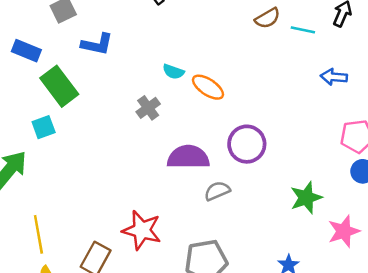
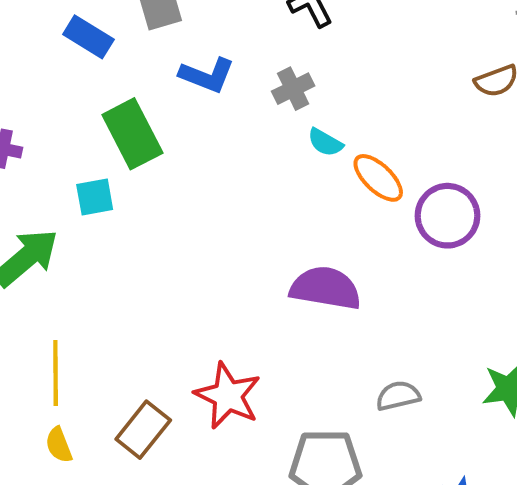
blue rectangle: (26, 51) -> (88, 37), moved
gray cross: (148, 108) -> (293, 89), moved
purple circle: (247, 144) -> (447, 216), moved
gray semicircle: (217, 191) -> (398, 396), moved

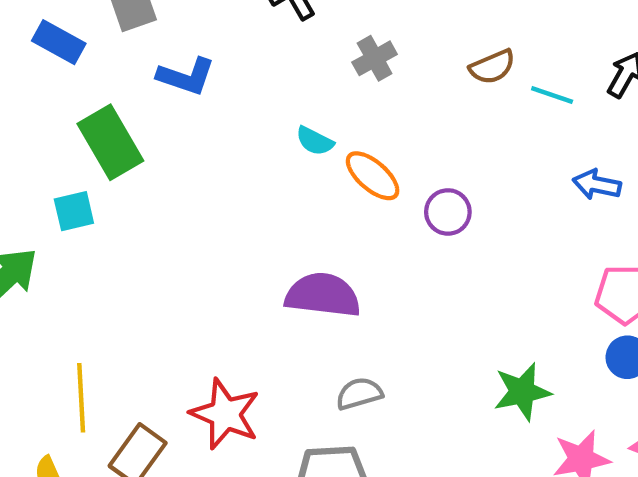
gray cross: (293, 89) -> (375, 58), moved
purple circle: (447, 216) -> (448, 212), size x0.7
yellow line: (56, 373) -> (81, 398), moved
gray semicircle: (398, 396) -> (359, 394), moved

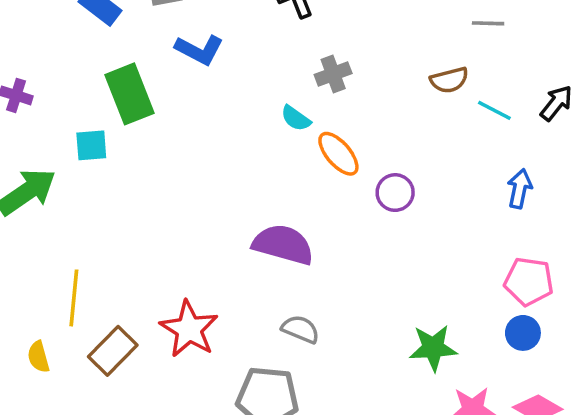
gray cross: (375, 58) -> (333, 74), moved
blue arrow: (597, 185) -> (520, 189), turned 81
gray semicircle: (359, 394) -> (300, 329), turned 30

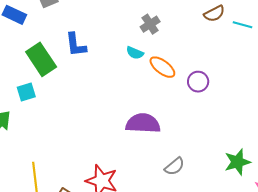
blue L-shape: (199, 50) -> (76, 45), moved, turned 68
gray semicircle: (300, 329) -> (175, 166), moved, turned 130

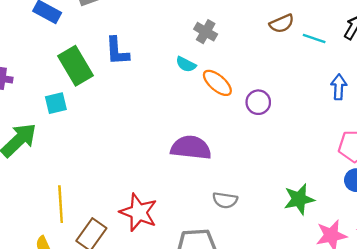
gray cross: (150, 24) -> (206, 32), turned -30
gray semicircle: (175, 166) -> (225, 200), turned 45

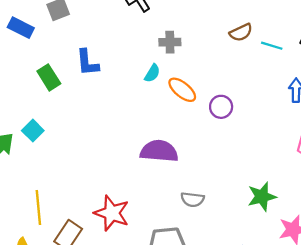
gray cross: (206, 32) -> (170, 42), turned -30
cyan semicircle: (186, 64) -> (152, 73), turned -84
green rectangle: (75, 66) -> (49, 77), size x0.7
cyan square: (56, 103) -> (33, 131), moved, turned -30

